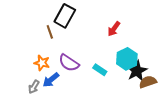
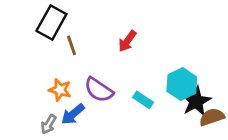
black rectangle: (65, 16) -> (51, 23), moved
red arrow: (114, 29) -> (127, 41), moved

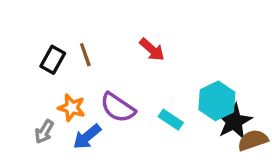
black rectangle: (51, 23) -> (53, 60), moved, size x0.7
red arrow: (127, 41) -> (152, 50), turned -85
gray arrow: (49, 124) -> (44, 132), moved

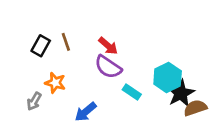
red arrow: (152, 50) -> (108, 46), moved
purple semicircle: (118, 108) -> (108, 67), moved
blue arrow: (87, 137) -> (86, 112), moved

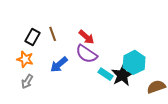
orange star: (55, 83) -> (25, 59), moved
black star: (181, 93) -> (122, 75), moved
blue arrow: (86, 112) -> (59, 65), moved

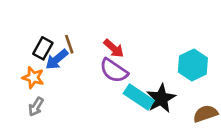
cyan hexagon: (134, 62) -> (193, 65), moved
blue arrow: (59, 65) -> (57, 59), moved
cyan rectangle: (105, 74) -> (139, 97), size x1.5

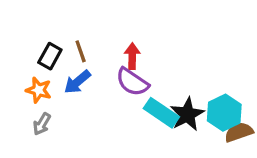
red arrow: (114, 48) -> (132, 56), turned -130
blue arrow: (57, 59) -> (77, 82), moved
cyan hexagon: (193, 65) -> (224, 113), moved

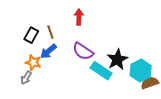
red arrow: (132, 56) -> (79, 17), moved
orange star: (39, 90) -> (33, 63), moved
black star: (187, 114) -> (117, 59), moved

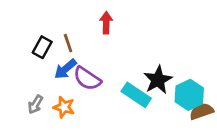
purple semicircle: (83, 51) -> (87, 79), moved
orange star: (33, 63) -> (64, 107), moved

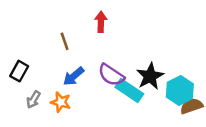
black rectangle: (42, 47) -> (19, 71), moved
blue arrow: (65, 69) -> (74, 76), moved
purple semicircle: (87, 79) -> (111, 75), moved

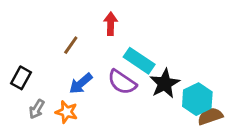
brown line: (65, 41) -> (71, 45), turned 54
cyan rectangle: (129, 91) -> (139, 61), moved

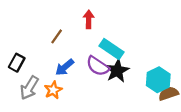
black star: (165, 83) -> (117, 71), moved
gray arrow: (37, 109) -> (29, 88), size x1.5
orange star: (67, 112) -> (53, 90), turned 30

